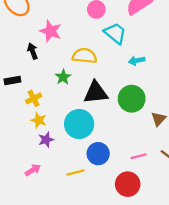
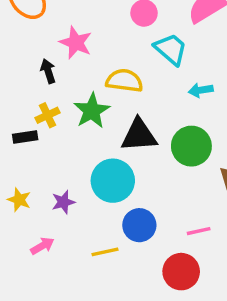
green star: (63, 77) -> (92, 111), size x1.5
black rectangle: (12, 80) -> (25, 137), moved
yellow cross: (34, 98) -> (48, 115), moved
yellow star: (39, 120) -> (19, 200), moved

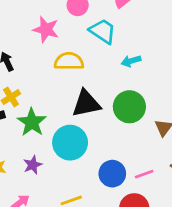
pink star: (76, 43) -> (46, 29), moved
green star: (92, 111) -> (32, 122), moved
blue circle: (139, 225) -> (112, 174), moved

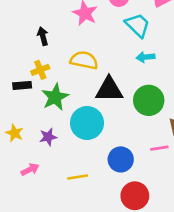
yellow semicircle: (69, 61) -> (84, 60), moved
cyan arrow: (131, 61) -> (146, 57), moved
pink line: (144, 174) -> (159, 148), moved

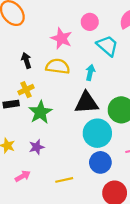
cyan arrow: (146, 57) -> (90, 72), moved, turned 112
yellow semicircle: (84, 60) -> (58, 66), moved
cyan circle: (87, 123) -> (97, 133), moved

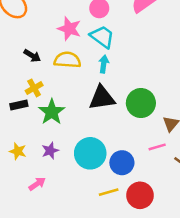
cyan trapezoid: (107, 46) -> (102, 37), moved
black arrow: (26, 60) -> (32, 56), turned 144
cyan circle: (97, 133) -> (90, 153), moved
yellow line: (64, 180) -> (109, 192), moved

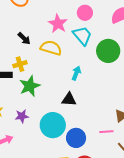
cyan arrow: (104, 64) -> (76, 73), moved
black triangle: (102, 98) -> (69, 99), moved, size x0.7
green circle: (141, 103) -> (108, 51), moved

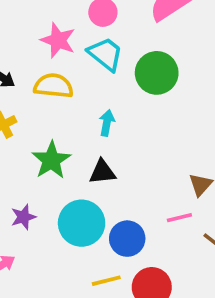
green star: (30, 86) -> (51, 160), moved

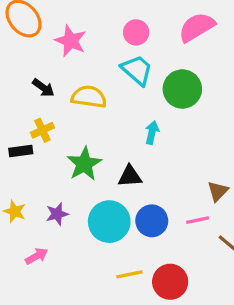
pink star: (58, 40) -> (70, 41), moved
cyan arrow: (107, 123) -> (152, 133), moved
blue circle: (127, 239) -> (152, 221), moved

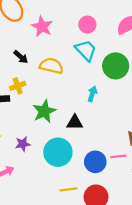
blue circle: (152, 221) -> (95, 162), moved

